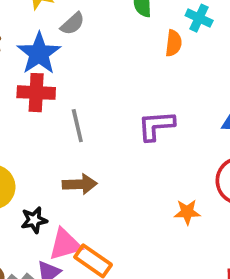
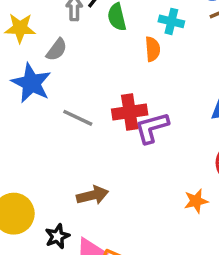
red cross: (36, 93) -> (130, 112), moved
gray line: (77, 126) -> (78, 118), moved, turned -40

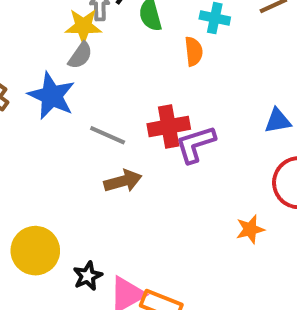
yellow star: (20, 28) -> (83, 26), moved
brown arrow: (93, 195) -> (123, 181), moved

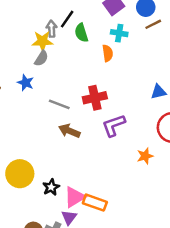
blue star: (52, 96) -> (26, 83), size x0.6
purple L-shape: (195, 144) -> (114, 125), moved
brown arrow: (123, 181) -> (69, 131), turned -140

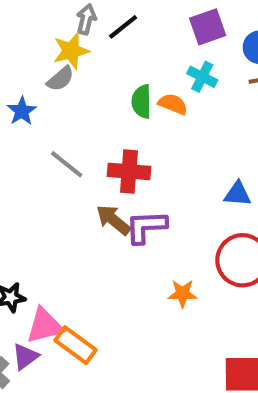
gray arrow: (52, 29) -> (86, 19), moved
green semicircle: (81, 33) -> (142, 101), moved
yellow star: (42, 41) -> (71, 51), turned -30
orange semicircle: (108, 53) -> (173, 104), turned -77
brown arrow: (69, 131) -> (113, 220), moved

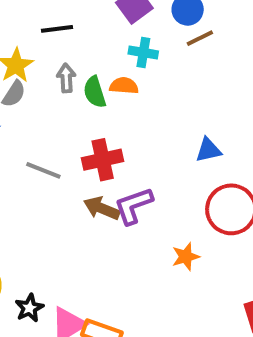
gray arrow: (86, 19) -> (66, 78), moved
black line: (123, 27) -> (57, 29), turned 48

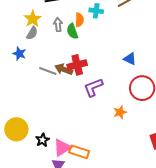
orange semicircle: (124, 86) -> (79, 20), moved, turned 88
blue triangle: (208, 150) -> (130, 59), turned 40
brown arrow: (102, 208) -> (64, 69), moved

